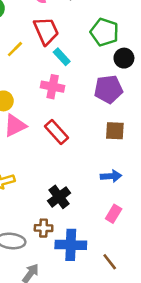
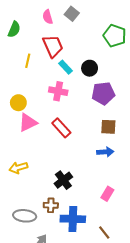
green pentagon: (104, 32) -> (115, 36), moved
yellow line: (15, 49) -> (28, 61), turned -32
black circle: (124, 58) -> (90, 68), moved
blue arrow: (111, 176) -> (105, 152), moved

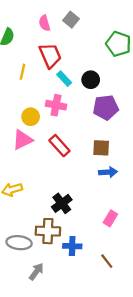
yellow circle: (18, 103) -> (31, 117), moved
brown square: (108, 127) -> (101, 148), moved
brown cross: (51, 205) -> (48, 231), size x1.5
blue cross: (73, 219) -> (72, 246), size x0.7

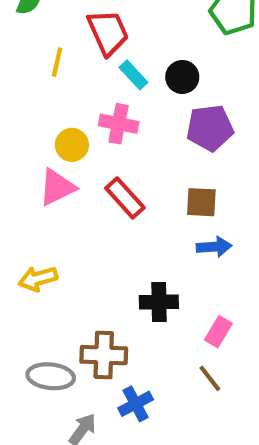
black cross: (62, 203) -> (159, 302), moved, turned 36
blue cross: (72, 246) -> (136, 404), moved, turned -30
brown line: (107, 261) -> (210, 378), moved

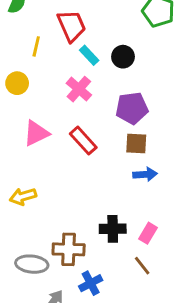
pink cross: (119, 124) -> (79, 89), turned 30
purple pentagon: (210, 128) -> (132, 108), moved
yellow circle: (72, 145) -> (17, 83), moved
black cross: (159, 302) -> (113, 229), moved

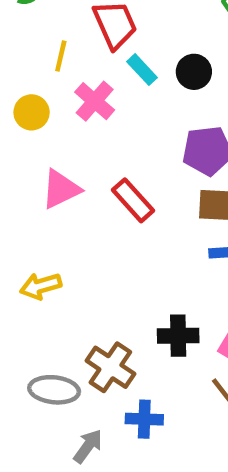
pink cross: (79, 89) -> (95, 101), moved
brown cross: (69, 249) -> (110, 367), turned 32
blue cross: (91, 283) -> (144, 419), turned 30

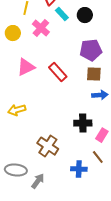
black cross: (178, 336) -> (83, 123), moved
gray ellipse: (54, 390) -> (16, 170), moved
blue cross: (144, 419) -> (79, 169), moved

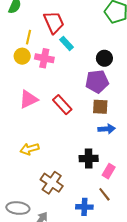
black circle: (85, 15) -> (104, 58), moved
pink cross: (41, 28) -> (44, 58), turned -30
yellow circle: (13, 33) -> (22, 56), moved
yellow arrow: (17, 110) -> (30, 149), moved

